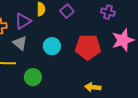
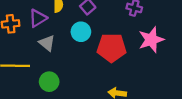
gray triangle: (20, 43) -> (47, 43), moved
cyan circle: (52, 46) -> (81, 32), moved

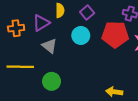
red pentagon: (112, 48) -> (115, 34), moved

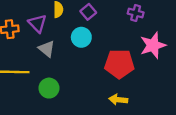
purple triangle: (41, 23) -> (37, 23), turned -42
red pentagon: (115, 34) -> (119, 64), moved

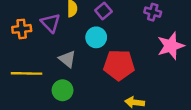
gray triangle: (47, 49) -> (67, 59), moved
red pentagon: (119, 64) -> (119, 65), moved

